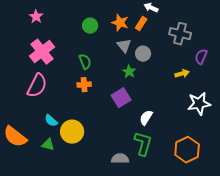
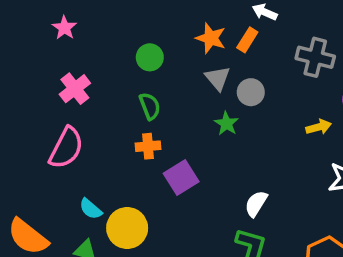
green circle: (90, 26) -> (150, 57), moved
pink cross: (42, 52) -> (75, 89), size x0.7
purple square: (121, 98) -> (181, 178), moved

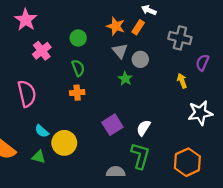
pink star: (64, 28) -> (26, 20), size x1.5
pink cross: (75, 89) -> (42, 51), moved
yellow arrow: (319, 127) -> (182, 81), turned -96
pink semicircle: (66, 148) -> (27, 94), turned -40
purple square: (181, 178) -> (112, 125), moved

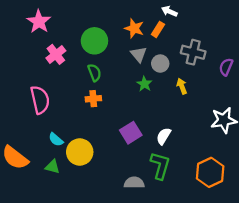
green circle: (78, 38) -> (94, 41), size x1.5
gray cross: (180, 38) -> (193, 52), moved
yellow arrow: (182, 81) -> (182, 86), moved

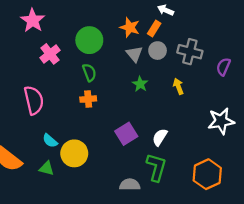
gray circle: (160, 64) -> (158, 51), moved

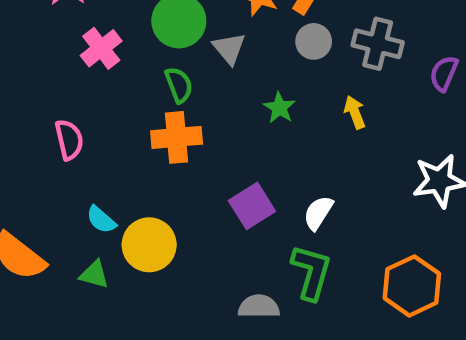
gray triangle: (134, 54) -> (229, 48), moved
orange cross: (88, 99) -> (177, 137), size x1.5
pink semicircle: (34, 100) -> (69, 140), size x0.7

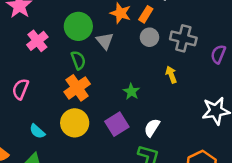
green star: (279, 108) -> (131, 92), moved
orange cross: (177, 137) -> (77, 88), turned -30
pink semicircle: (69, 140) -> (20, 89), turned -145
yellow circle: (149, 245) -> (75, 123), moved

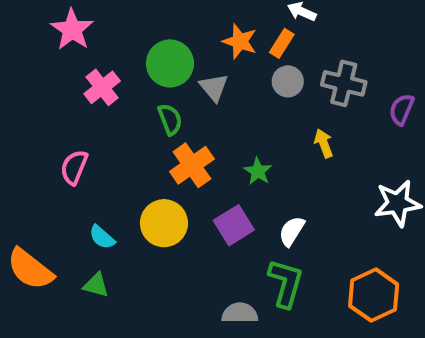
orange cross: (77, 88) -> (192, 165), moved

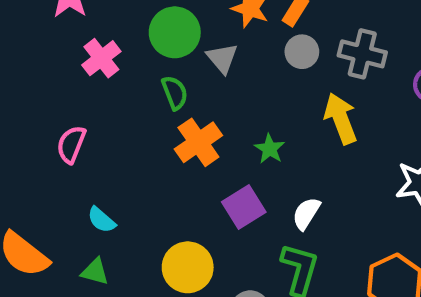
yellow arrow: (324, 143) -> (341, 119), size x1.6
yellow circle: (164, 223) -> (188, 267), moved

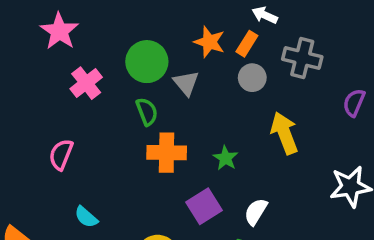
gray cross: (362, 54) -> (302, 58), moved
orange cross: (198, 142) -> (167, 153), turned 36

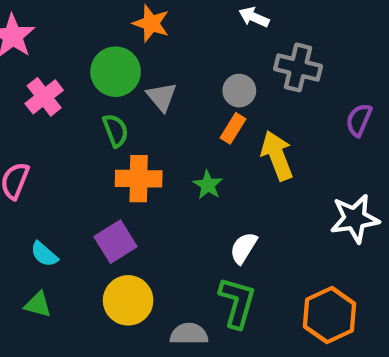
orange star: (209, 42) -> (151, 23), moved
orange rectangle: (247, 44) -> (233, 128), moved
purple square: (204, 206) -> (116, 242), moved

